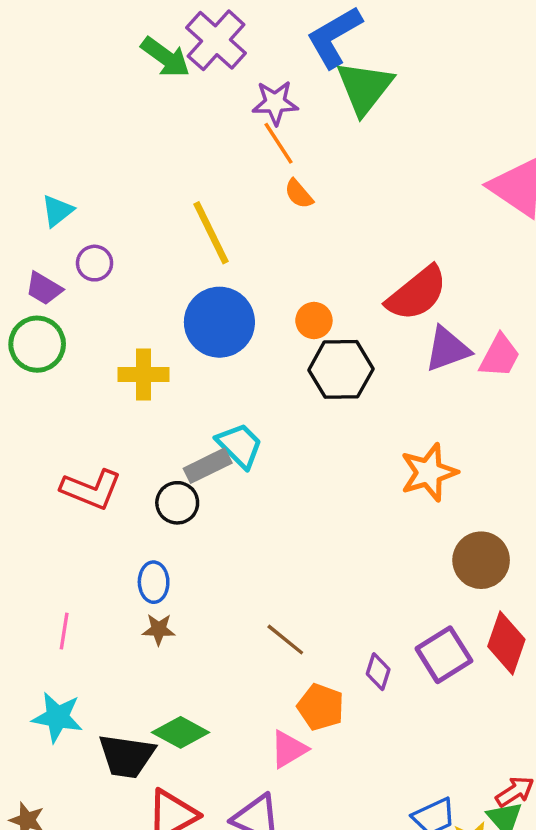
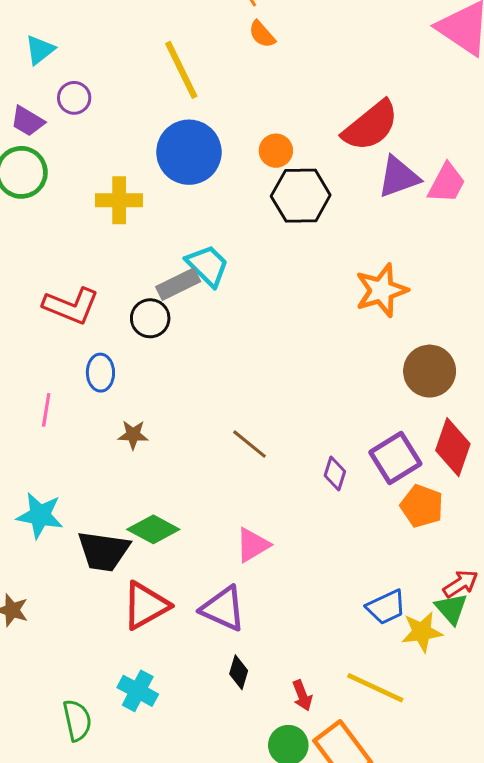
blue ellipse: (154, 582) -> (100, 373), moved
pink line: (64, 631) -> (46, 410), moved
orange pentagon: (321, 707) -> (422, 506), moved

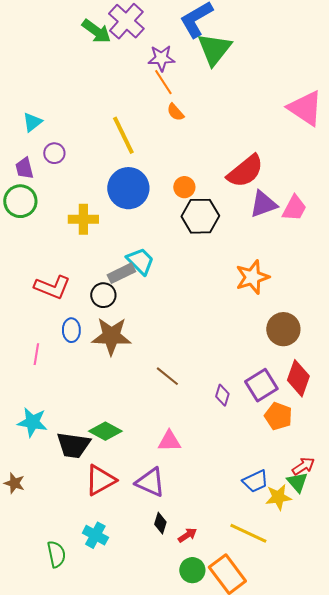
purple trapezoid: (28, 121) -> (24, 168), turned 45
brown star: (133, 435) -> (111, 336), moved, size x2.0
pink triangle: (253, 545) -> (169, 441), turned 30
red arrow: (302, 695) -> (187, 535), moved, turned -102

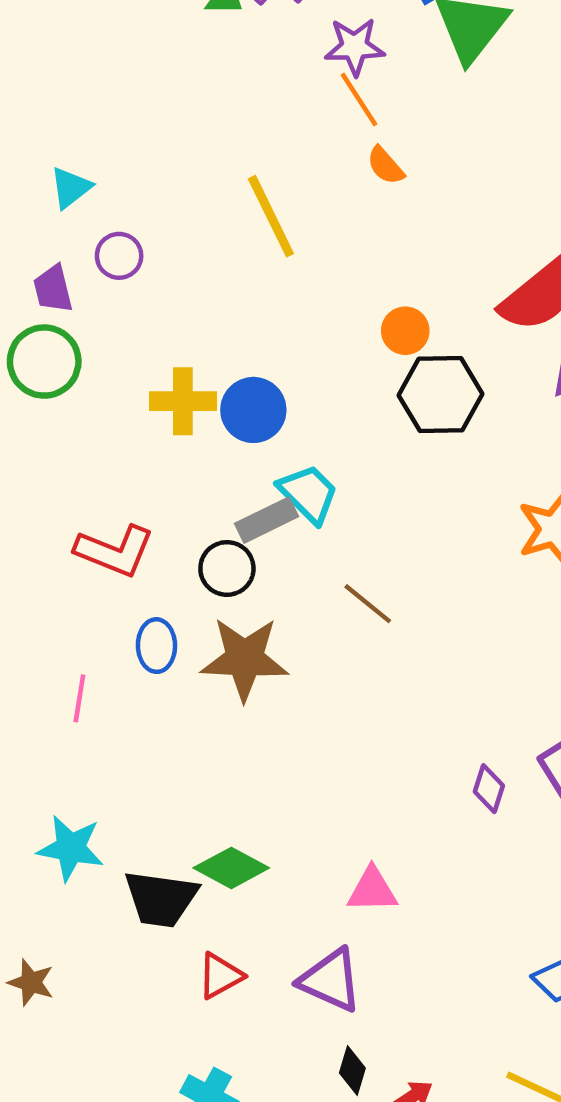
blue circle: (128, 188) -> (253, 410), moved, size x0.7
brown line: (167, 376) -> (368, 604), moved
red triangle: (100, 480) -> (220, 976), size x0.7

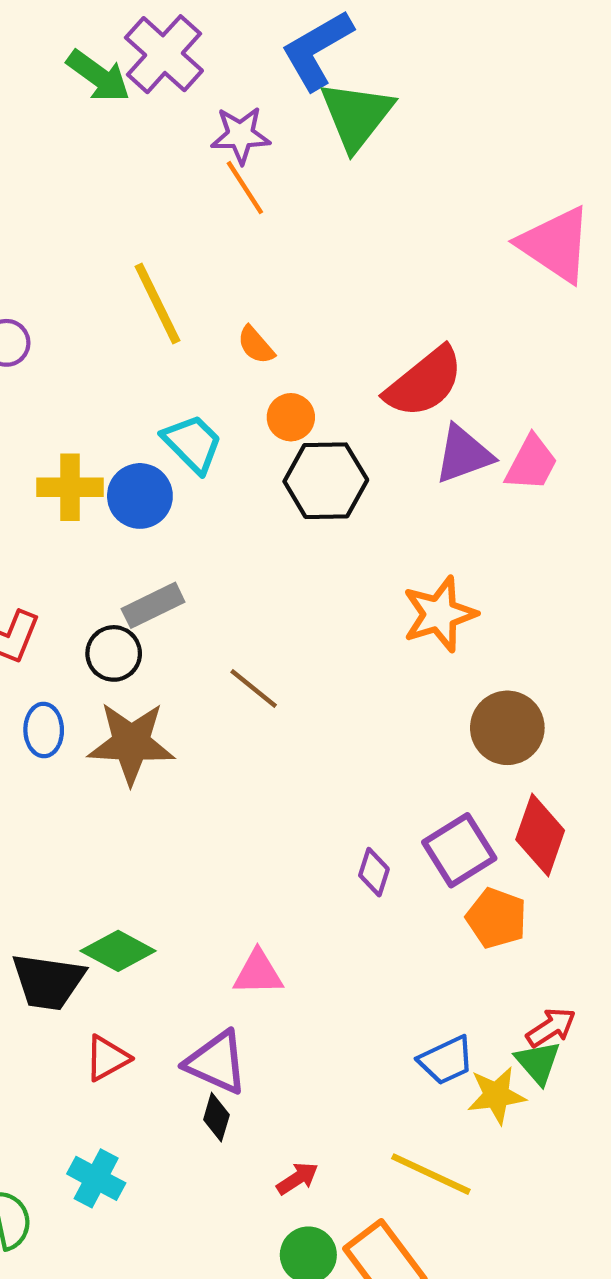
orange semicircle: (385, 166) -> (256, 345), moved
cyan trapezoid: (308, 494) -> (192, 443), moved
black diamond: (352, 1070) -> (216, 1117), moved

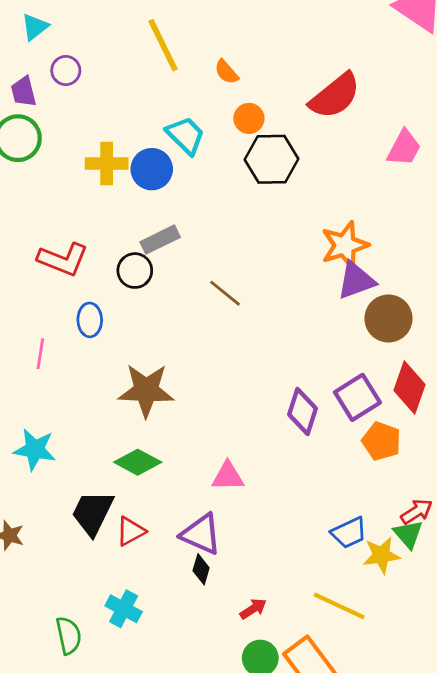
purple triangle: (464, 454) -> (356, 280), moved
brown star: (131, 743) -> (146, 390), moved
purple diamond: (374, 872) -> (303, 411), size x1.5
black trapezoid: (48, 982) -> (93, 513), moved, turned 108

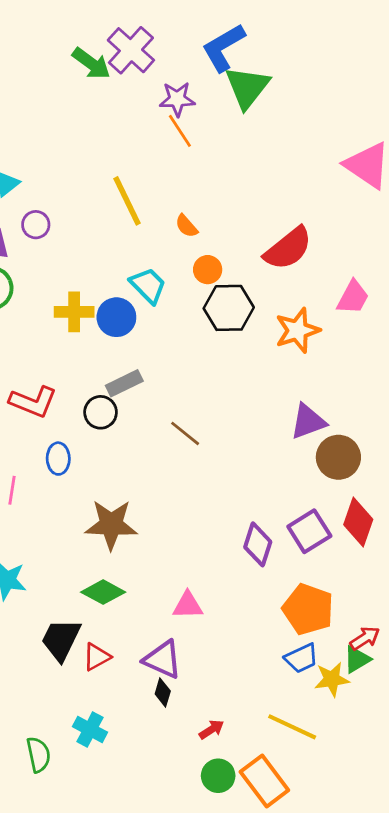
orange star: (345, 245) -> (297, 330), moved
orange pentagon: (381, 441) -> (308, 609), moved, size x1.4
green triangle: (408, 534) -> (357, 659), turned 40

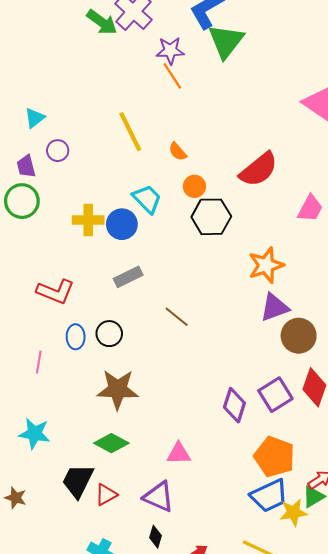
orange star: (297, 330) -> (266, 265), moved
black circle: (101, 412) -> (109, 334), moved
blue trapezoid: (301, 658) -> (269, 496), size x1.4
black diamond: (163, 692) -> (156, 537), moved

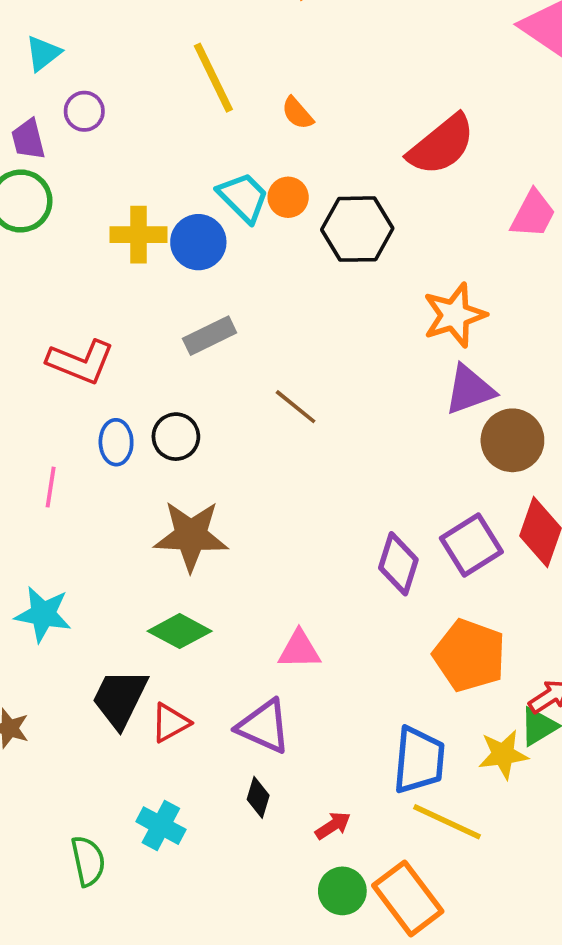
orange circle: (194, 186) -> (288, 197), moved
blue trapezoid: (269, 496) -> (419, 760), moved, turned -60

